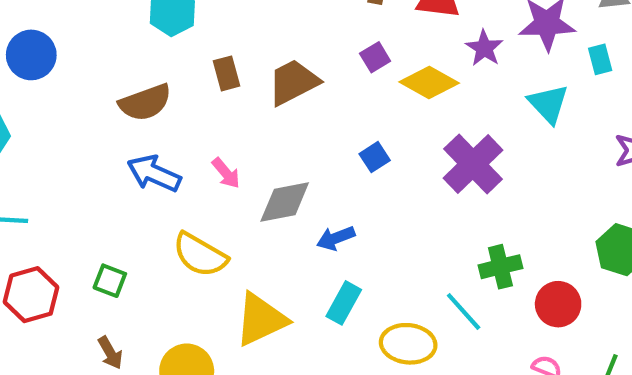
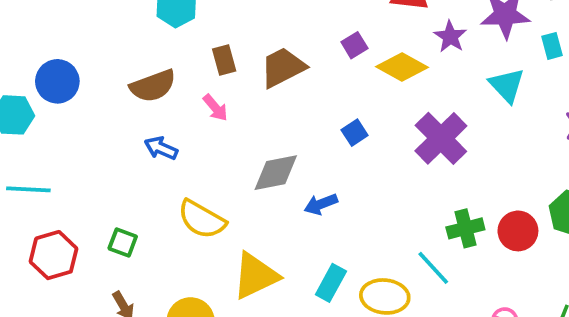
blue circle: (31, 55) -> (57, 81), moved
pink arrow: (226, 173) -> (215, 108), moved
blue arrow: (154, 174) -> (161, 148), size x0.7
cyan rectangle: (344, 303) -> (331, 283), moved
red circle: (558, 304) -> (518, 231), moved

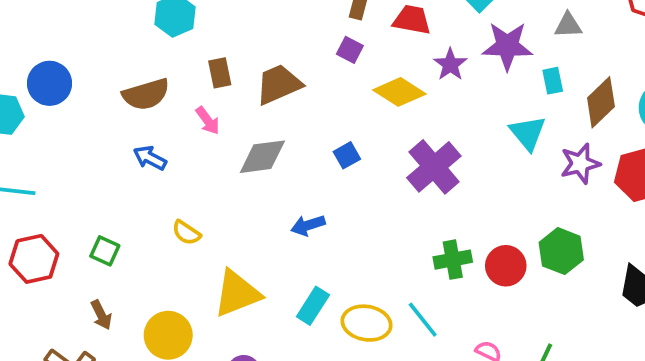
purple square: (354, 45) -> (350, 50), moved, turned -35
cyan triangle: (507, 85) -> (528, 133), moved
gray diamond: (276, 173) -> (262, 157), moved
yellow semicircle: (202, 219) -> (186, 233), size x0.6
cyan line: (433, 268) -> (423, 320), moved

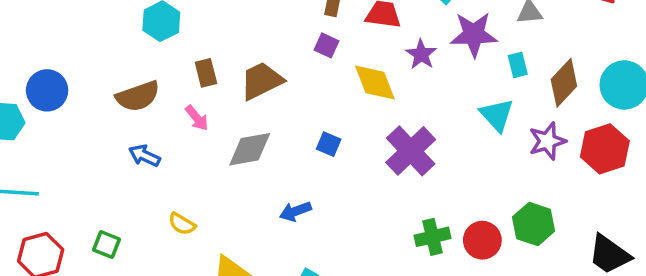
yellow diamond: (399, 92) -> (375, 82), turned 39
blue square: (347, 155) -> (329, 144), turned -35

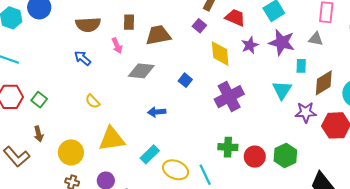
green square: (106, 245) -> (39, 100), moved

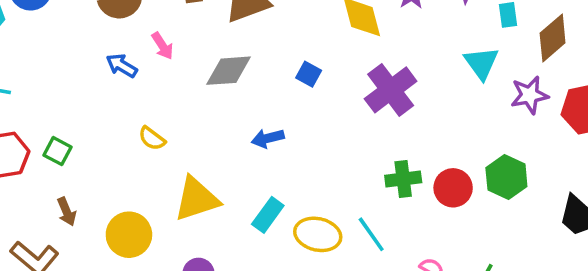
pink arrow: (117, 46) -> (162, 46), moved

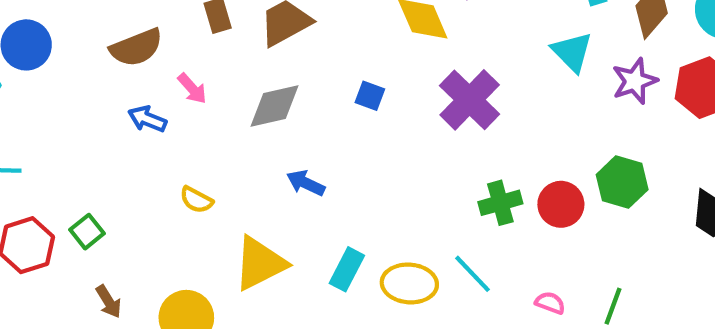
blue arrow: (268, 138) -> (306, 183), moved, turned 48
green square: (58, 151) -> (87, 232), turned 32

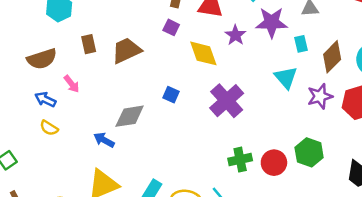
gray diamond: (275, 106) -> (130, 116), moved
blue arrow: (306, 183) -> (104, 140), moved
yellow semicircle: (196, 200) -> (49, 128), moved

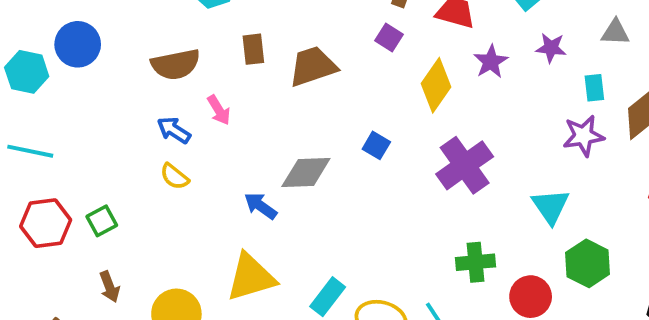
purple star: (272, 22) -> (551, 48), size x0.6
yellow diamond: (203, 53) -> (436, 85), turned 48
cyan triangle: (286, 78) -> (550, 206), moved
purple star: (320, 96) -> (583, 136), moved
red circle: (274, 163) -> (531, 297), moved

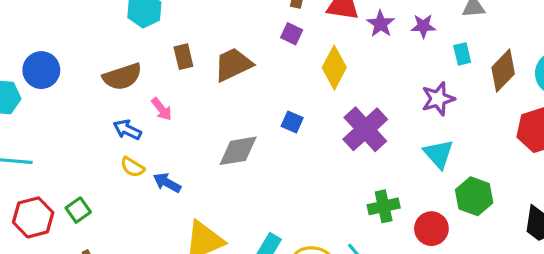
purple star: (491, 62) -> (381, 24), moved
purple star: (583, 136) -> (438, 99), moved
blue arrow: (261, 206) -> (167, 183), moved

